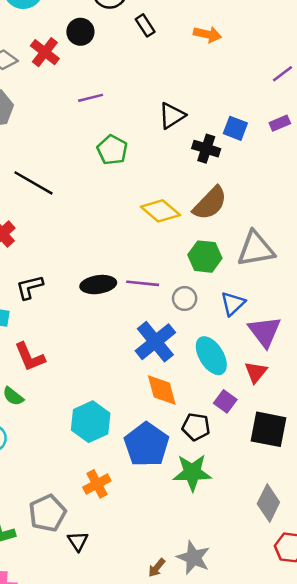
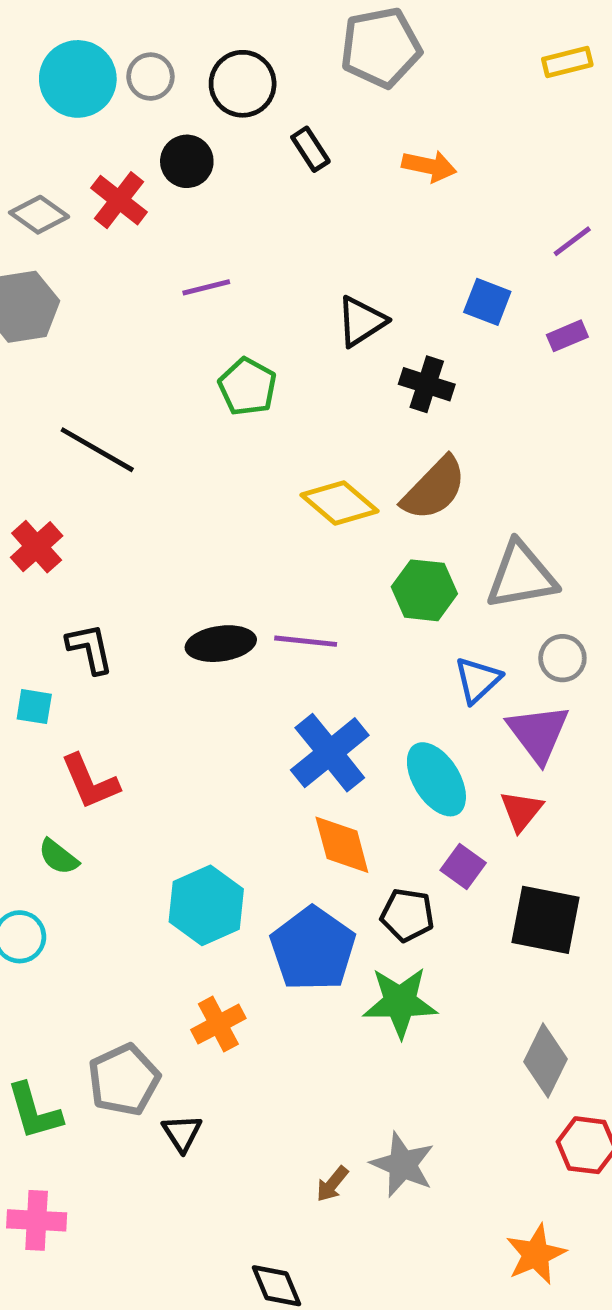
blue square: (235, 128) -> (487, 302), moved
black L-shape: (30, 287) -> (90, 648), turned 92
gray circle: (185, 299) -> (562, 658), moved

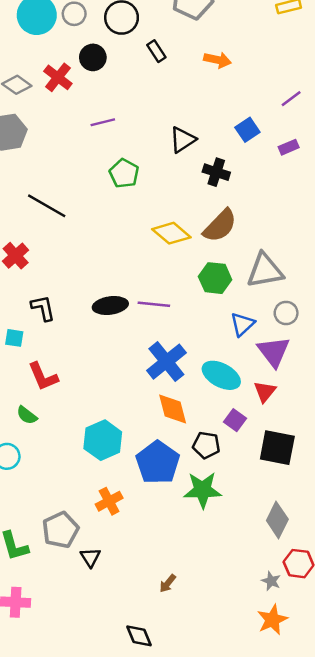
blue square: (487, 302) -> (247, 130), turned 35
cyan ellipse: (436, 779) -> (221, 375), turned -30
gray star: (403, 1165) -> (271, 581), moved, size x0.6

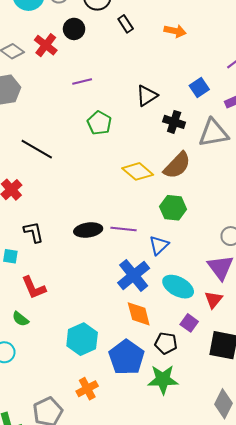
gray triangle: (265, 271) -> (213, 133), moved
blue triangle: (242, 324) -> (159, 245), moved

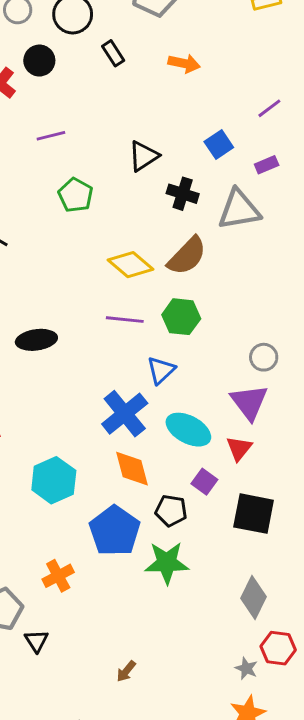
purple line: (124, 229) -> (125, 320), moved
black ellipse: (88, 230) -> (36, 340), moved
cyan hexagon: (82, 339) -> (54, 480), moved

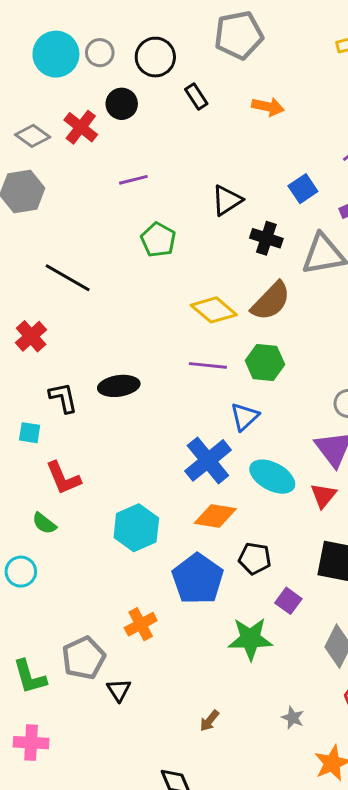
orange diamond: (132, 469) -> (215, 516), turned -66
purple square: (204, 482) -> (288, 601), moved
green star: (167, 563) -> (250, 639), moved
gray star: (246, 668) -> (293, 718), moved

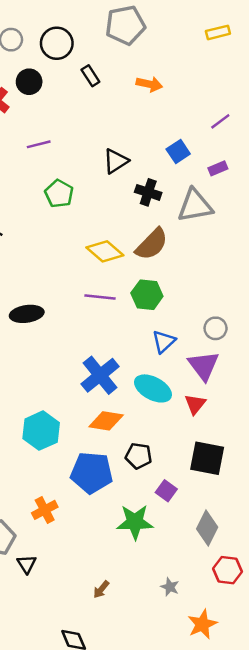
blue triangle: (244, 417) -> (164, 342), moved
blue pentagon: (198, 579) -> (92, 473), turned -30

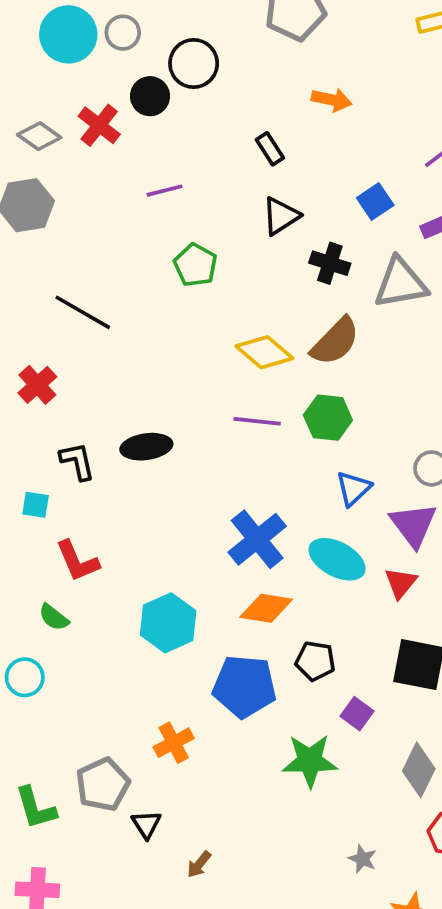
black circle: (57, 43) -> (194, 63), moved
black rectangle: (90, 76) -> (270, 149), moved
brown arrow: (101, 589) -> (199, 864), moved

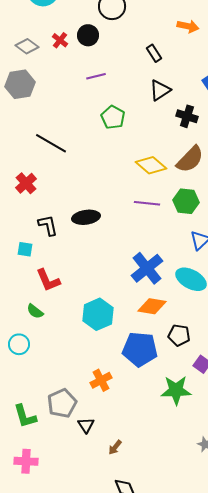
black circle: (150, 96) -> (88, 35), moved
red cross: (99, 125) -> (60, 40), size x0.7

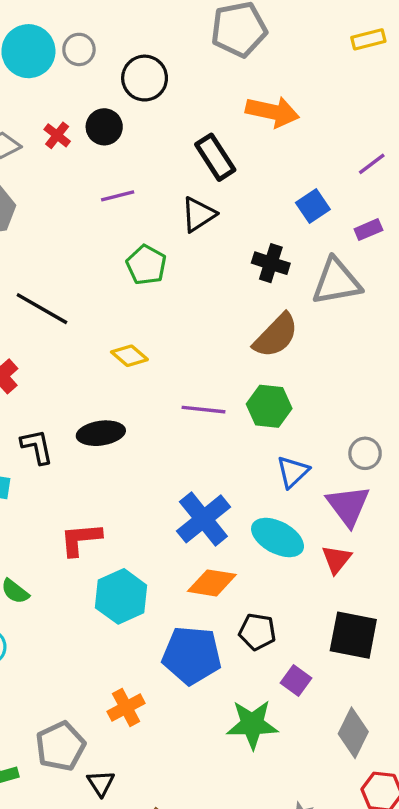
orange arrow: (188, 26) -> (272, 112), size x1.4
black rectangle: (154, 53) -> (215, 157), size x1.5
black triangle: (160, 90) -> (198, 214), moved
yellow diamond: (151, 165) -> (129, 356), moved, size x0.7
red L-shape: (48, 280) -> (81, 539), moved, turned 108

